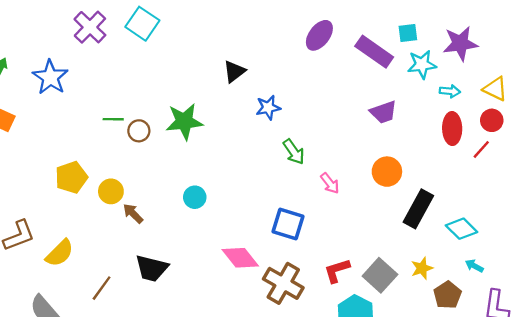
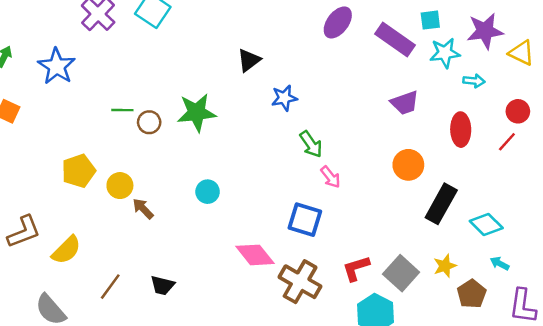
yellow triangle: (495, 89) -> (522, 53), moved
red ellipse: (452, 128) -> (461, 130), moved
pink arrow: (330, 183) -> (330, 177), moved
black trapezoid: (152, 268) -> (163, 285), moved, size x0.7

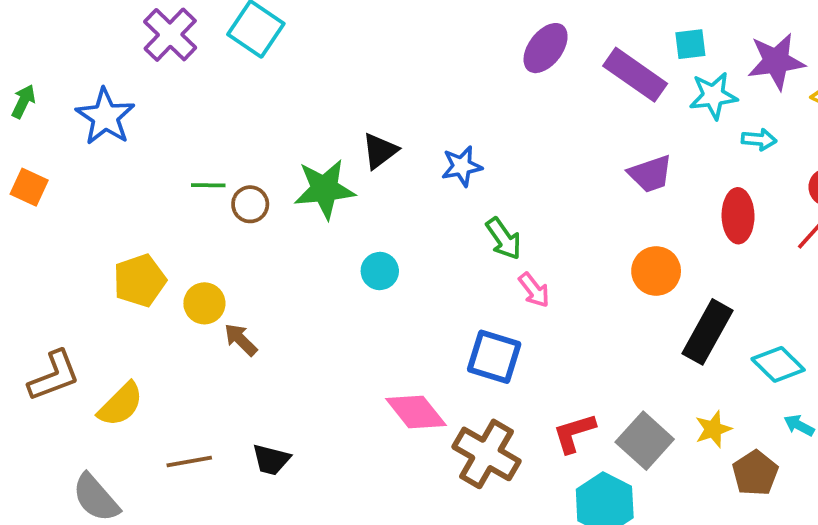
black triangle: (249, 60) -> (380, 151), moved
cyan circle: (208, 192) -> (380, 271), moved
brown line: (110, 287) -> (189, 462), turned 44

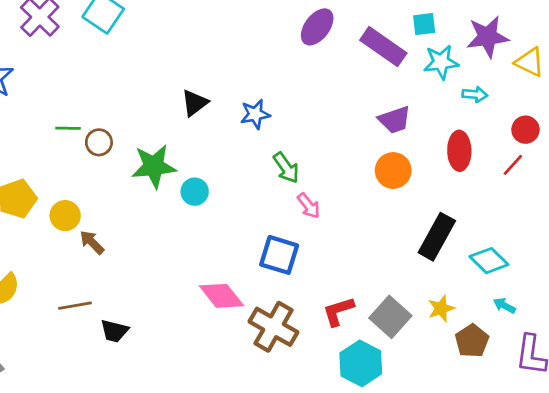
green star: (325, 189) -> (154, 166), moved
orange circle: (656, 271) -> (393, 170), moved
brown line: (189, 462) -> (75, 306), moved

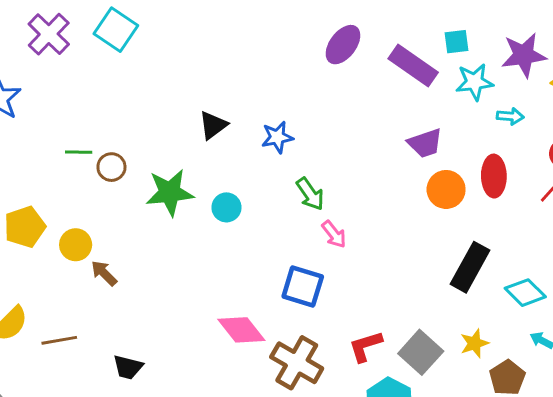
orange circle: (393, 170) -> (446, 189), moved
cyan circle: (195, 192) -> (226, 207), moved
brown line: (75, 306) -> (59, 340), moved

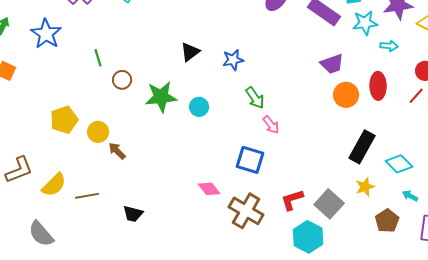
green line: (79, 152) -> (98, 58), moved, turned 72
pink diamond: (241, 330) -> (209, 189), size x0.7
yellow star: (474, 343) -> (365, 187), moved

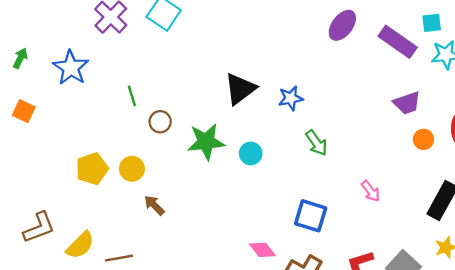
black triangle: (190, 52) -> (240, 89), size x1.4
orange circle: (346, 95) -> (423, 139), size x0.7
pink arrow: (271, 125) -> (371, 191), moved
yellow circle: (98, 132) -> (132, 169), moved

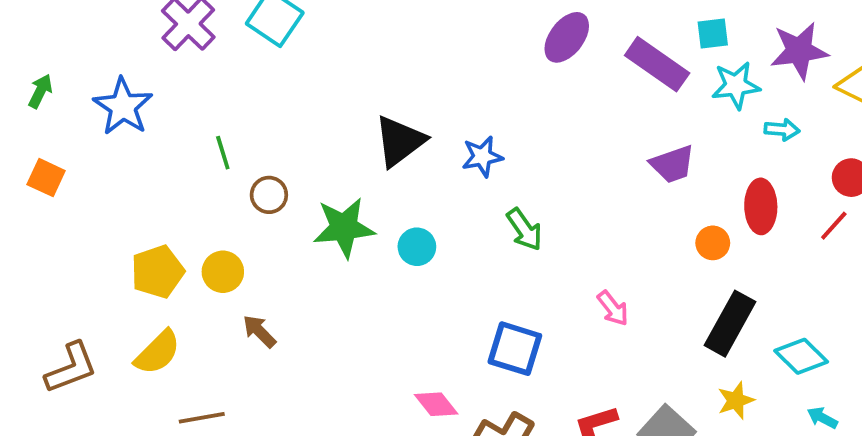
orange circle: (423, 139) -> (713, 243), moved
yellow semicircle: (80, 245) -> (158, 352), moved

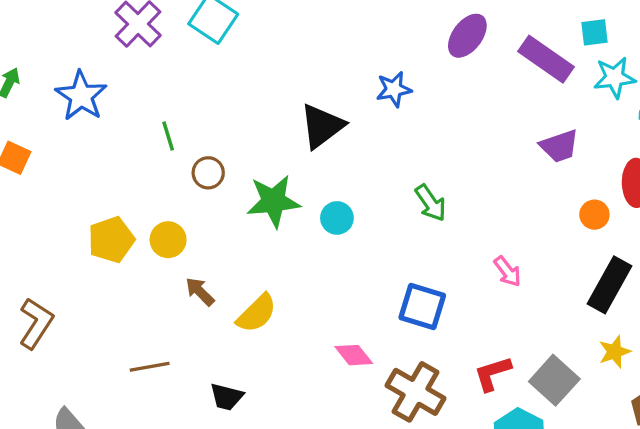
blue star: (482, 156) -> (394, 89), moved
yellow semicircle: (158, 352) -> (257, 313), moved
brown L-shape: (71, 368) -> (36, 323), turned -36

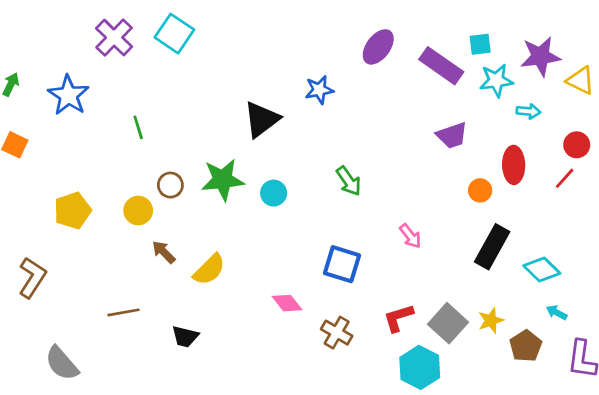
brown circle: (208, 173) -> (170, 185), moved
yellow pentagon: (111, 240) -> (72, 211), moved
yellow star: (615, 352) -> (491, 320), moved
brown cross: (416, 392) -> (337, 333), size x0.7

